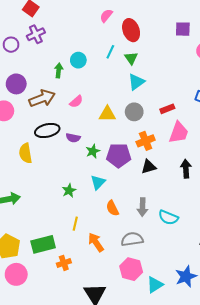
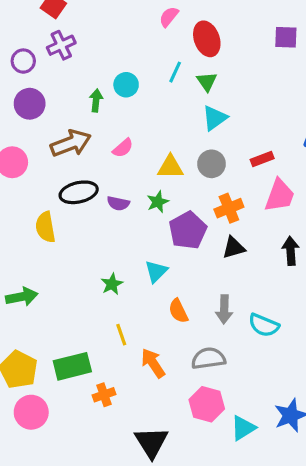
purple circle: (16, 84) -> (30, 104), moved
green star: (93, 151) -> (158, 202), moved
purple pentagon: (119, 155) -> (188, 230), turned -30
yellow line: (75, 224) -> (121, 335), turned -32

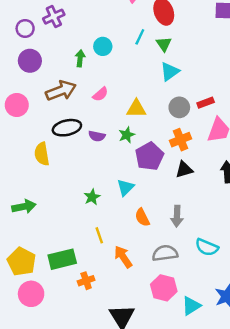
gray circle: (212, 164) -> (179, 107), moved
cyan semicircle: (264, 325) -> (207, 247), moved

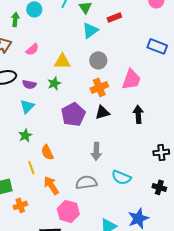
red rectangle: (206, 103) -> (114, 17), moved
purple pentagon: (149, 156) -> (73, 114), moved
cyan triangle: (126, 187) -> (27, 106), moved
orange semicircle: (142, 217) -> (47, 152), moved
pink hexagon: (164, 288) -> (68, 211), moved

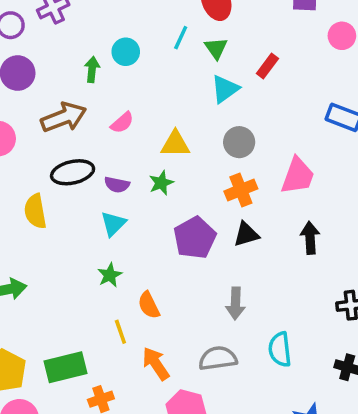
red rectangle: (114, 17) -> (267, 66), turned -32
cyan semicircle: (121, 177) -> (280, 349), turned 60

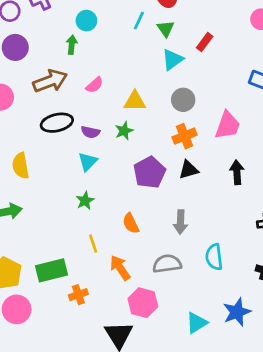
cyan circle: (126, 52) -> (86, 21), moved
yellow semicircle: (35, 211) -> (21, 166), moved
orange semicircle: (149, 305) -> (131, 223), moved

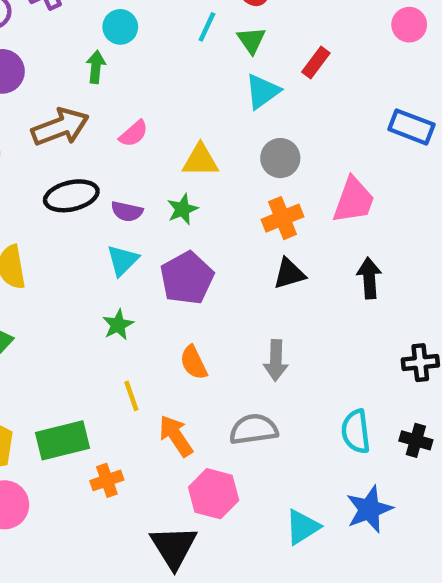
purple pentagon: (150, 172) -> (187, 278), moved
cyan semicircle: (214, 257) -> (356, 431), moved

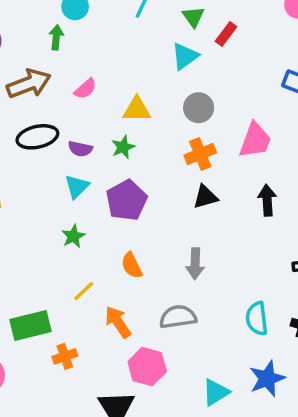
green triangle: (251, 40) -> (193, 17), moved
yellow line: (131, 396) -> (84, 291), turned 65

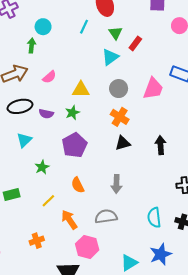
pink trapezoid: (255, 140) -> (153, 89), moved
orange cross: (200, 154) -> (120, 117), turned -36
cyan triangle: (77, 187) -> (24, 140), moved
green rectangle: (31, 325) -> (12, 194), moved, size x0.7

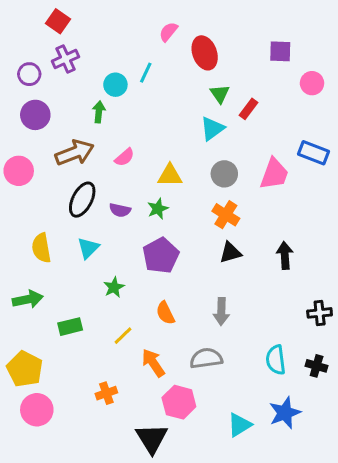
cyan line: (84, 27) -> (146, 73), moved
black ellipse: (20, 106) -> (82, 200), turned -50

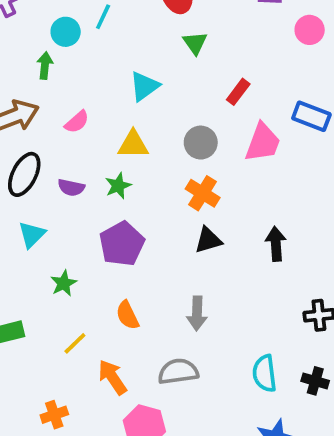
red rectangle: (249, 109) -> (238, 92), moved
cyan triangle: (212, 129) -> (144, 86), moved

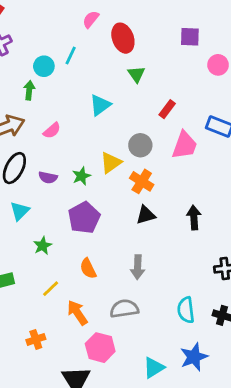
yellow triangle: (133, 144) -> (111, 163), moved, turned -35

